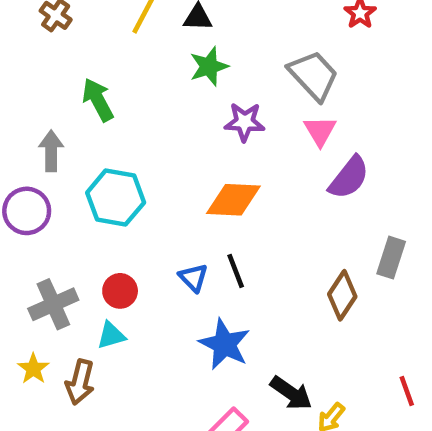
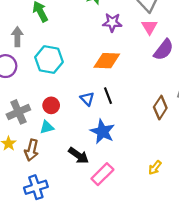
black arrow: (291, 393) -> (78, 156), moved

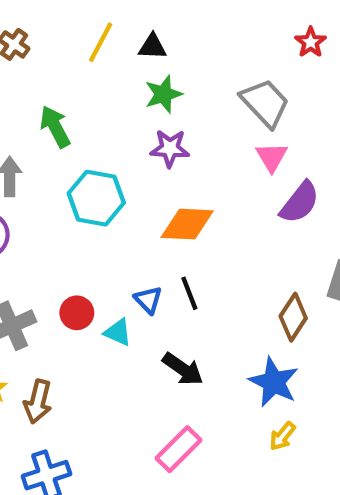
purple star: (112, 22) -> (170, 148), moved
cyan hexagon: (49, 60) -> (96, 198), moved
cyan triangle: (47, 127) -> (118, 332), moved, turned 40
blue star: (102, 132) -> (274, 382), moved
black arrow: (78, 156) -> (183, 369), moved

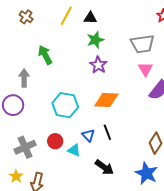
gray trapezoid: (265, 103) -> (142, 44), turned 125
purple star: (170, 148) -> (98, 65), turned 30
cyan hexagon: (96, 198) -> (65, 105), moved

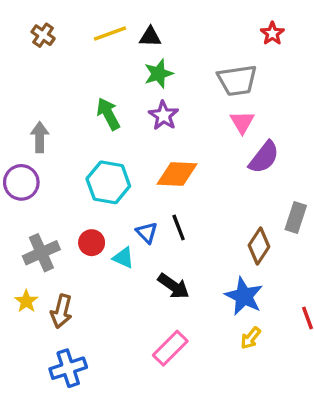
yellow line: (66, 16) -> (110, 33), turned 42
green arrow: (45, 55) -> (108, 114), moved

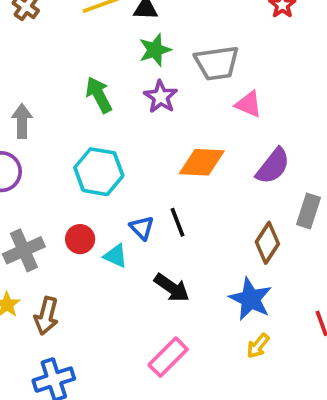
gray trapezoid: (237, 80) -> (217, 63), moved
pink triangle: (242, 122) -> (249, 104), turned -36
purple semicircle: (264, 157) -> (273, 166), moved
orange diamond: (177, 174) -> (202, 162), moved

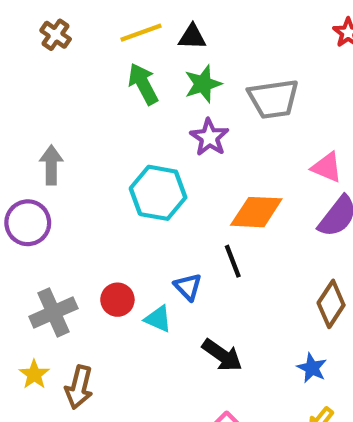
green arrow: (99, 95) -> (143, 84), moved
pink triangle: (249, 104) -> (327, 167), moved
cyan hexagon: (99, 172) -> (158, 193), moved
black line: (177, 222) -> (233, 261), moved
blue star: (250, 299) -> (312, 368), size x0.6

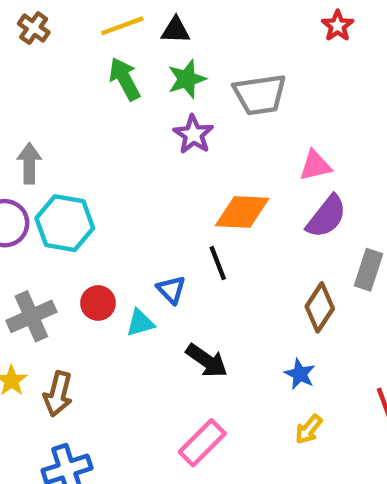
pink triangle: (327, 167) -> (315, 165), turned -36
cyan hexagon: (158, 193) -> (65, 223), moved
cyan triangle: (158, 319) -> (140, 323), turned -40

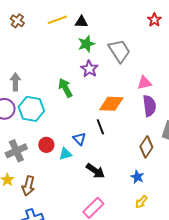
green arrow: (125, 79) -> (65, 88), moved
gray trapezoid: (260, 95) -> (119, 51), turned -115
purple semicircle: (326, 216) -> (149, 106), turned -45

